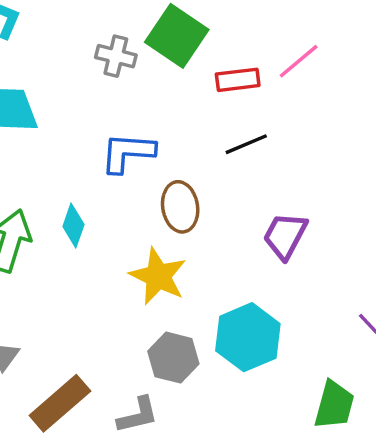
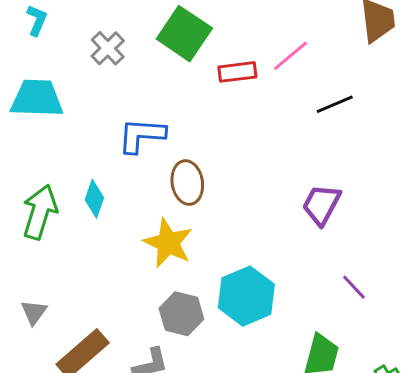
gray cross: (116, 56) -> (108, 48), moved, turned 32
black line: (246, 144) -> (335, 104), moved
purple trapezoid: (285, 236) -> (321, 205), moved

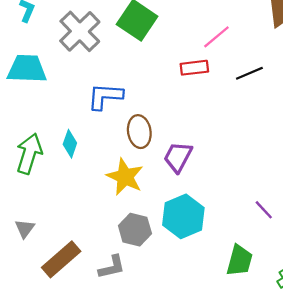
gray cross: (108, 48) -> (80, 31), size x1.6
red rectangle: (237, 72) -> (194, 68), moved
purple trapezoid: (321, 205) -> (178, 157), moved

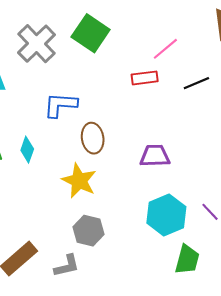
purple trapezoid: (178, 157) -> (155, 156), moved, turned 60
cyan hexagon: (183, 216) -> (166, 215), moved

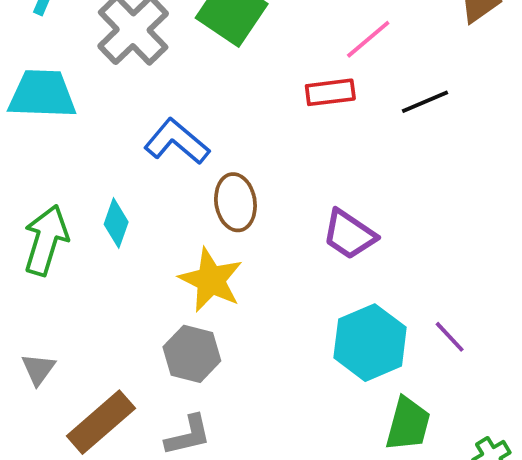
blue L-shape: (60, 105) -> (177, 142), turned 36
purple trapezoid: (155, 156) -> (349, 234), turned -144
gray hexagon: (88, 231) -> (192, 354), moved

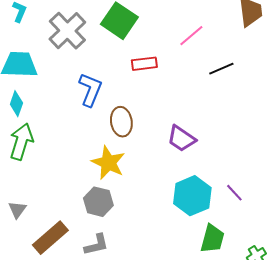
red rectangle: (330, 92) -> (144, 64), moved
blue L-shape: (177, 142) -> (90, 90), turned 72
cyan diamond: (116, 223) -> (16, 104), moved

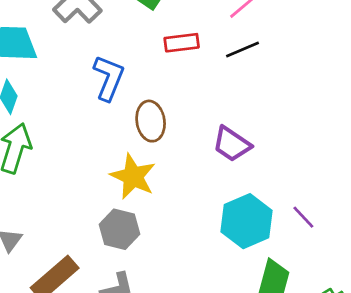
black line: (221, 69) -> (243, 49), moved

